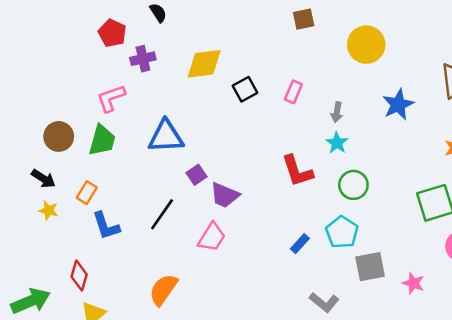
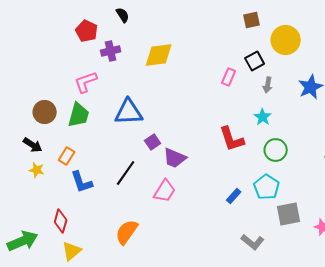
brown square: (304, 19) -> (252, 20), moved
black square: (245, 89) -> (255, 61), moved
gray arrow: (337, 112) -> (268, 85), moved

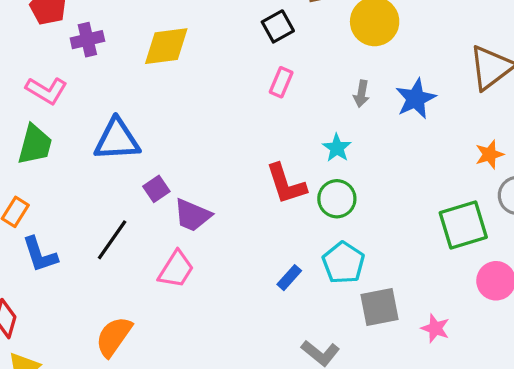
black square: (255, 61) -> (278, 26), moved
pink L-shape: (86, 82) -> (46, 90), turned -130
gray arrow: (268, 85) -> (361, 94), moved
green circle: (276, 150) -> (337, 199), moved

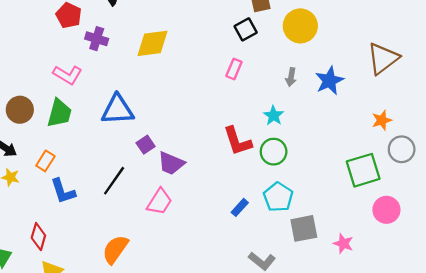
black square: (278, 26) -> (246, 29), moved
purple cross: (87, 40) -> (97, 39), turned 30

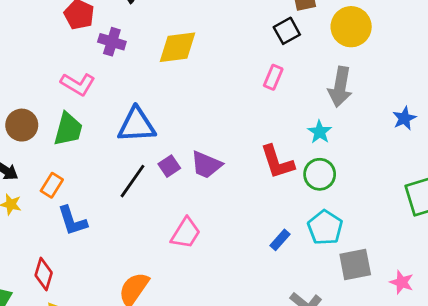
gray arrow: (291, 77) -> (340, 87), size x1.8
blue star: (329, 81) -> (404, 118), moved, size x0.7
purple trapezoid: (171, 163) -> (206, 165), moved
black line: (114, 181) -> (132, 181), moved

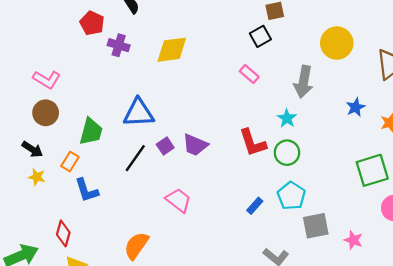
yellow circle: (351, 27) -> (337, 43), moved
pink rectangle: (273, 77) -> (249, 74), turned -72
pink L-shape: (78, 84) -> (47, 80), moved
green trapezoid: (68, 129) -> (91, 132), moved
pink trapezoid: (186, 233) -> (178, 200), turned -84

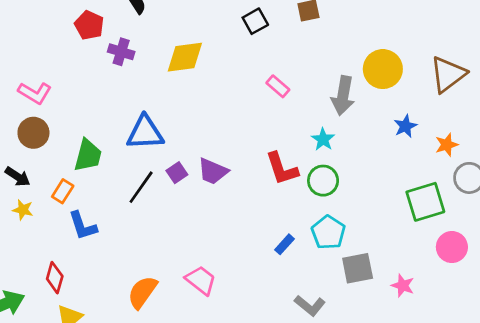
black square: (260, 36) -> (255, 21), moved
yellow circle: (337, 43) -> (383, 69), moved
pink trapezoid: (178, 200) -> (201, 280), moved

